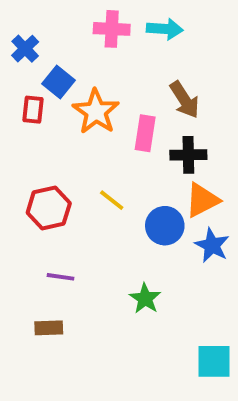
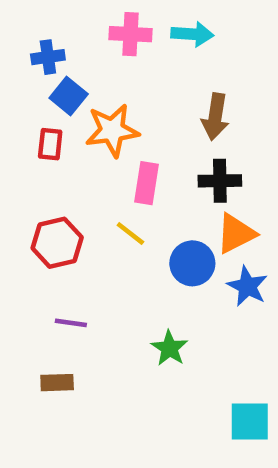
blue cross: (25, 49) -> (48, 57), moved, turned 36
brown arrow: (184, 100) -> (215, 117), turned 42
red rectangle: (33, 110) -> (50, 144), moved
orange star: (96, 112) -> (112, 130), turned 30
pink rectangle: (145, 133) -> (147, 183), moved

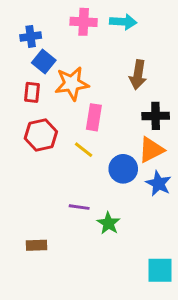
black cross: (220, 181) -> (156, 116), moved
red hexagon: (57, 243) -> (41, 135), moved
purple line: (71, 323) -> (79, 207), moved

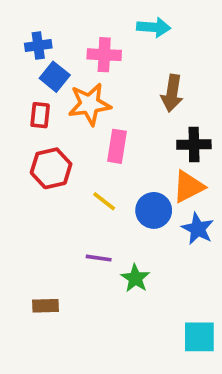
pink cross: (84, 22) -> (104, 55), moved
yellow line: (84, 150) -> (104, 201), moved

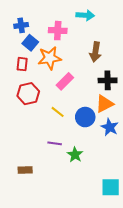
pink rectangle: (117, 146) -> (65, 81), turned 36

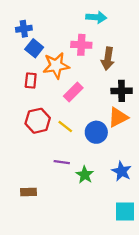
pink cross: (58, 31) -> (81, 45), moved
red rectangle: (22, 64) -> (31, 80), moved
red hexagon: (28, 94) -> (38, 121), moved
blue star: (110, 127) -> (122, 171), moved

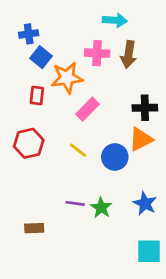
brown arrow: (108, 59) -> (128, 54), moved
red hexagon: (38, 121) -> (29, 143), moved
purple line: (62, 162) -> (75, 203), moved

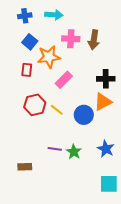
cyan arrow: (115, 20) -> (54, 15), moved
blue cross: (29, 34) -> (25, 16), moved
red hexagon: (29, 143) -> (35, 105), moved

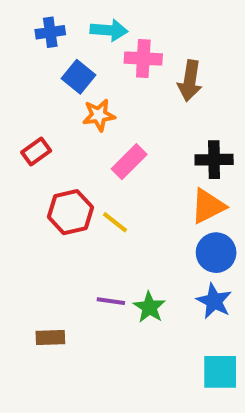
pink cross: (71, 39) -> (143, 58), moved
blue square: (30, 42) -> (79, 77), moved
orange star: (49, 57) -> (99, 115), size x0.7
red rectangle: (27, 70) -> (36, 152), moved, turned 48
blue circle: (84, 115) -> (216, 253), moved

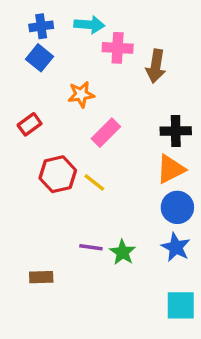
blue square: (79, 77) -> (39, 58), moved

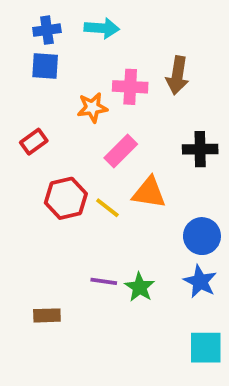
pink cross: (118, 48) -> (130, 87), moved
blue square: (39, 58) -> (45, 66), turned -35
orange triangle: (171, 169) -> (149, 193), moved, turned 36

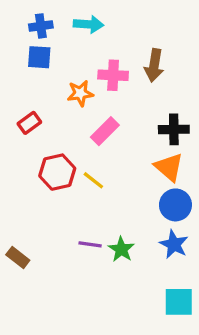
orange triangle: (149, 193) -> (169, 167), moved, turned 32
brown rectangle: (47, 315) -> (18, 257), moved, turned 40

